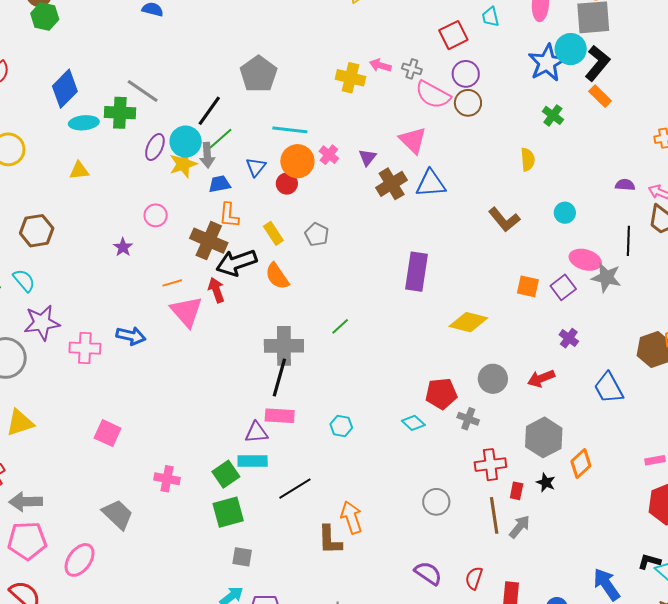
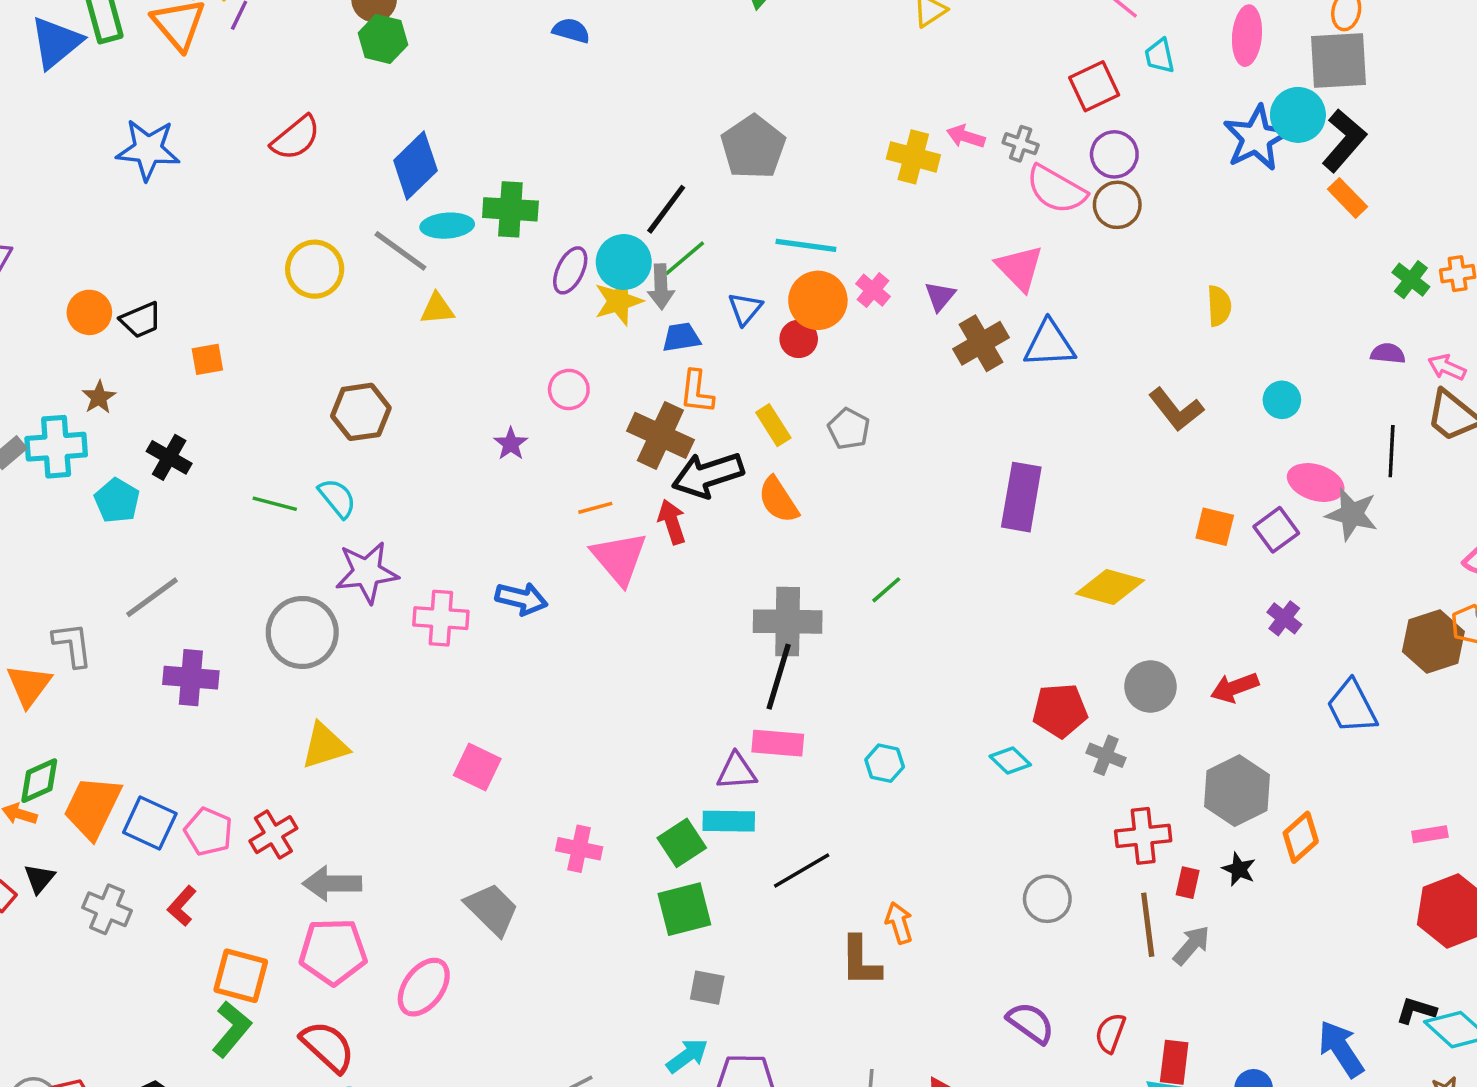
gray line: (143, 91) -> (400, 251), moved
green cross: (553, 115) -> (1411, 280), moved
orange arrow: (351, 517) -> (899, 923), size x0.7

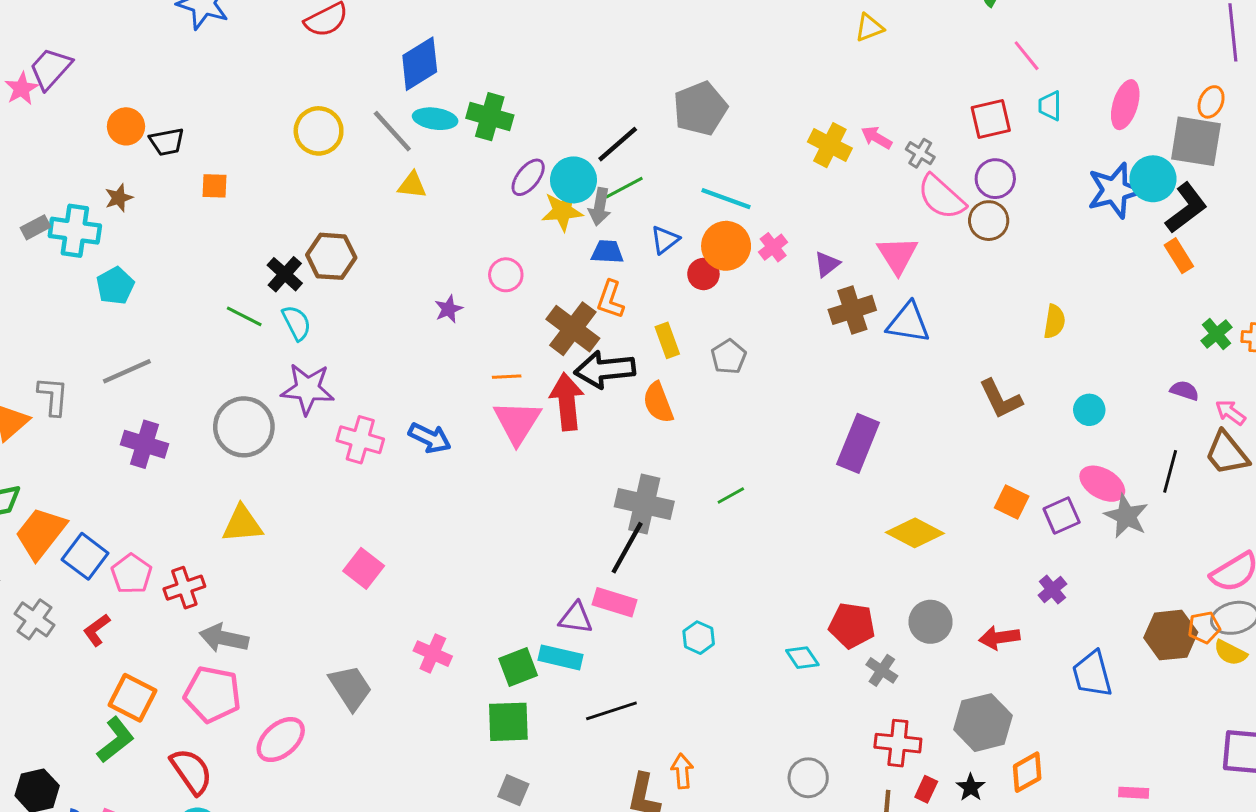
black cross: (169, 457) -> (285, 274), moved
red arrow: (672, 522) -> (567, 402), size x1.5

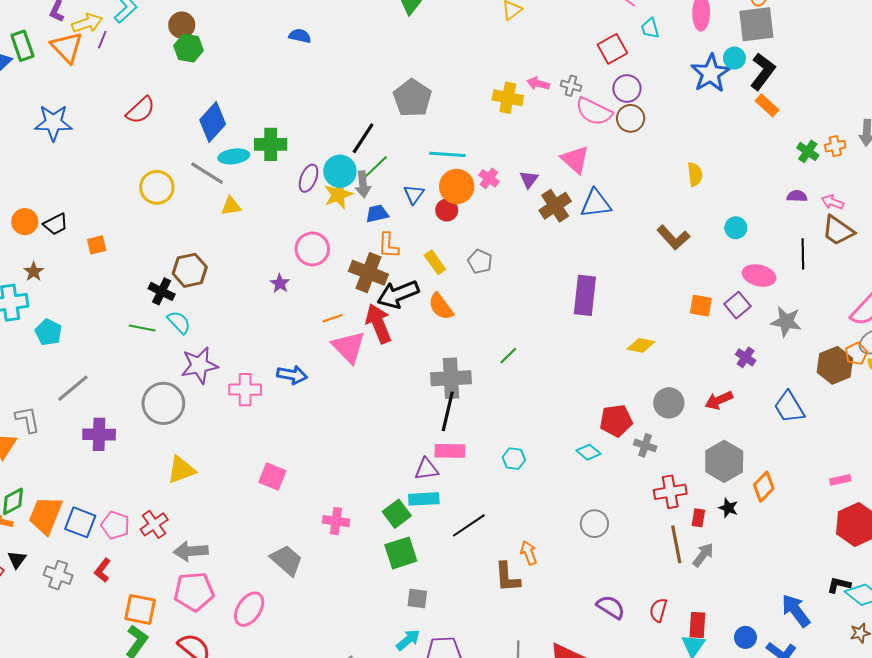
cyan circle: (1153, 179) -> (734, 58), size x0.7
pink circle: (506, 275) -> (312, 249), size x1.4
gray star: (1126, 516) -> (786, 322), moved
yellow diamond: (915, 533) -> (641, 345), size x0.7
gray circle: (808, 778) -> (594, 524), moved

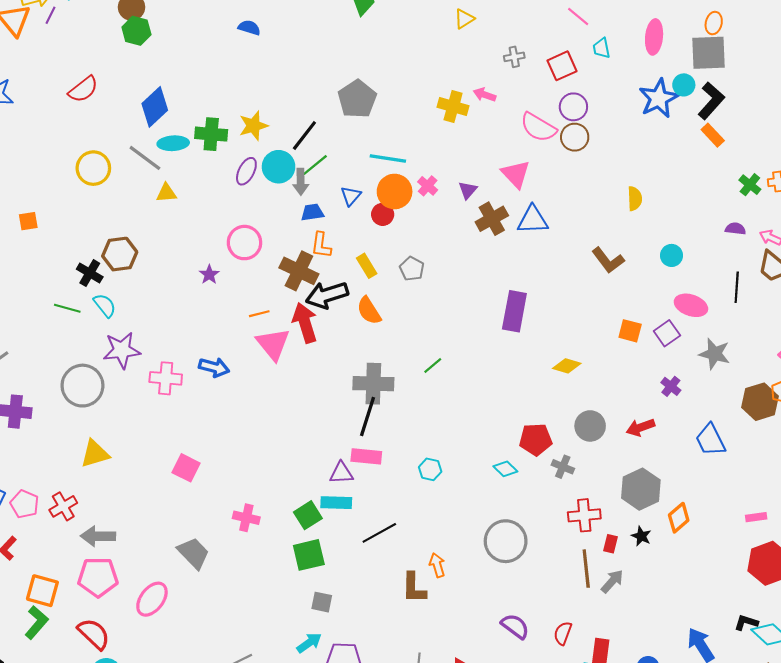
gray cross: (571, 86) -> (514, 57), moved, turned -30
yellow star: (338, 195) -> (253, 126), moved
gray circle: (594, 524) -> (506, 541), size x1.5

